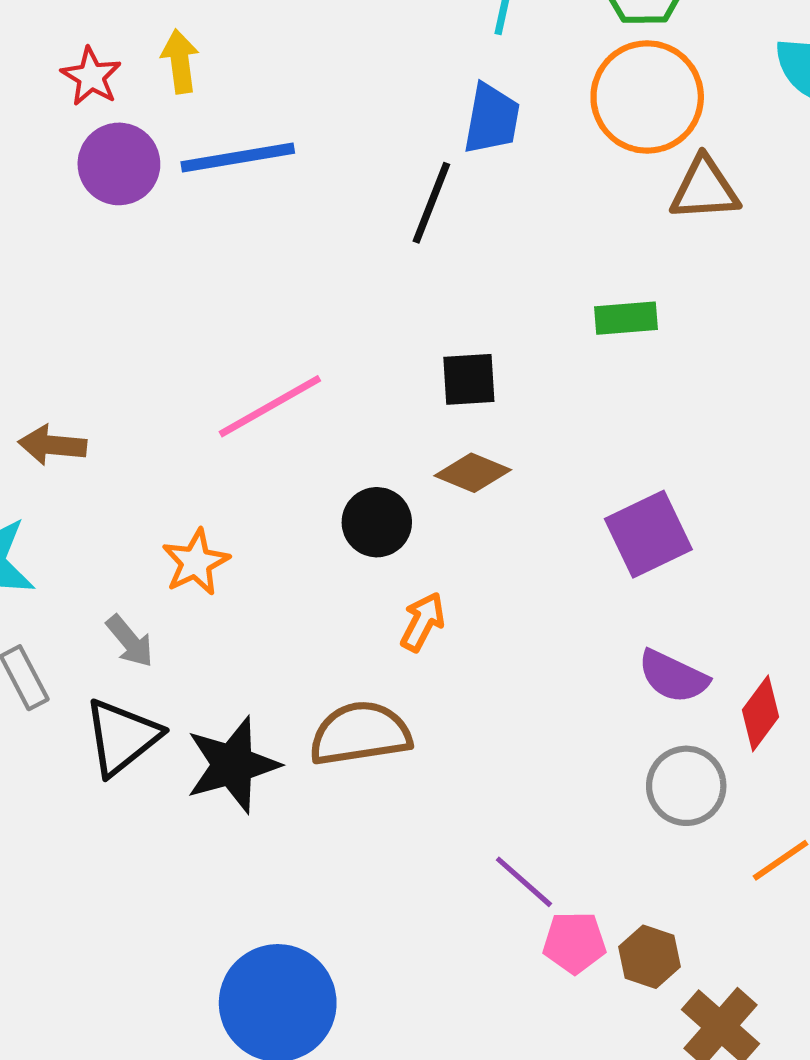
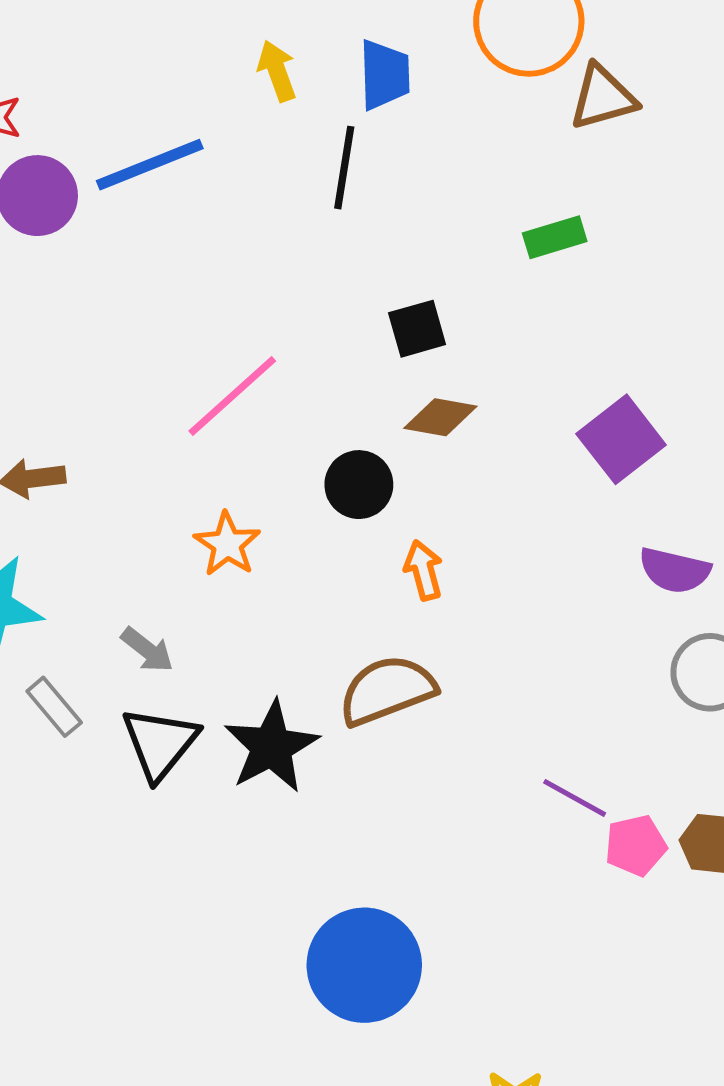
yellow arrow: (180, 61) -> (277, 71), moved
orange star: (196, 562) -> (227, 544), moved
orange arrow: (423, 622) -> (423, 570), turned -30

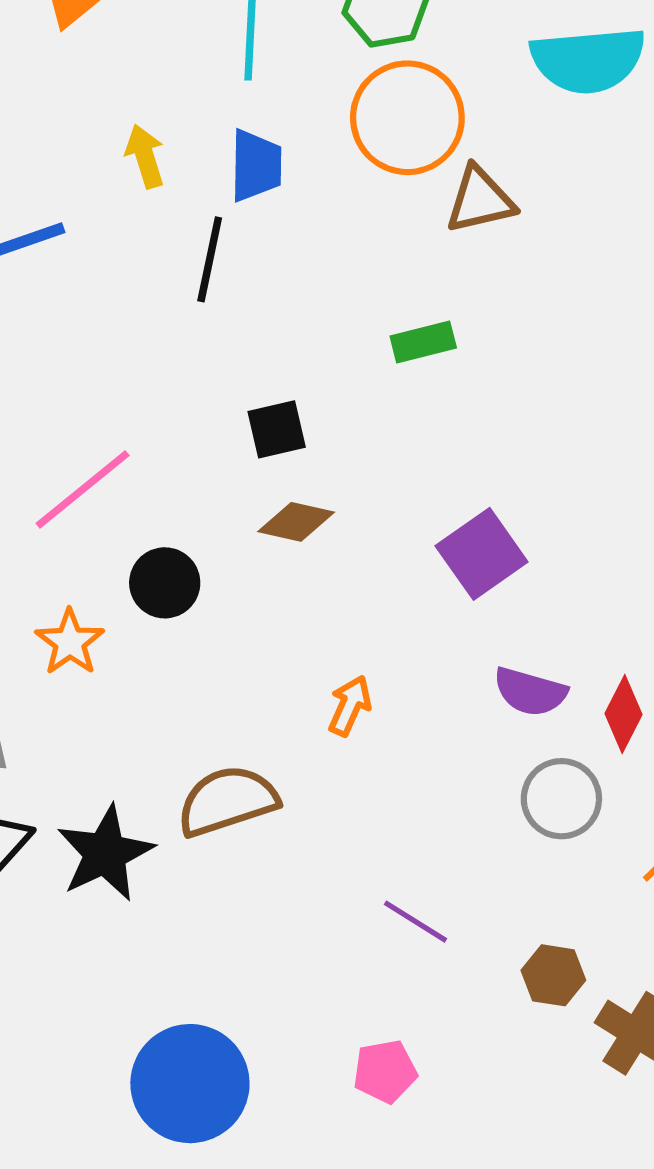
black circle: (359, 485) -> (165, 583), moved
orange arrow: (423, 570) -> (350, 706), moved, turned 36
pink pentagon: (636, 845) -> (385, 1071), moved

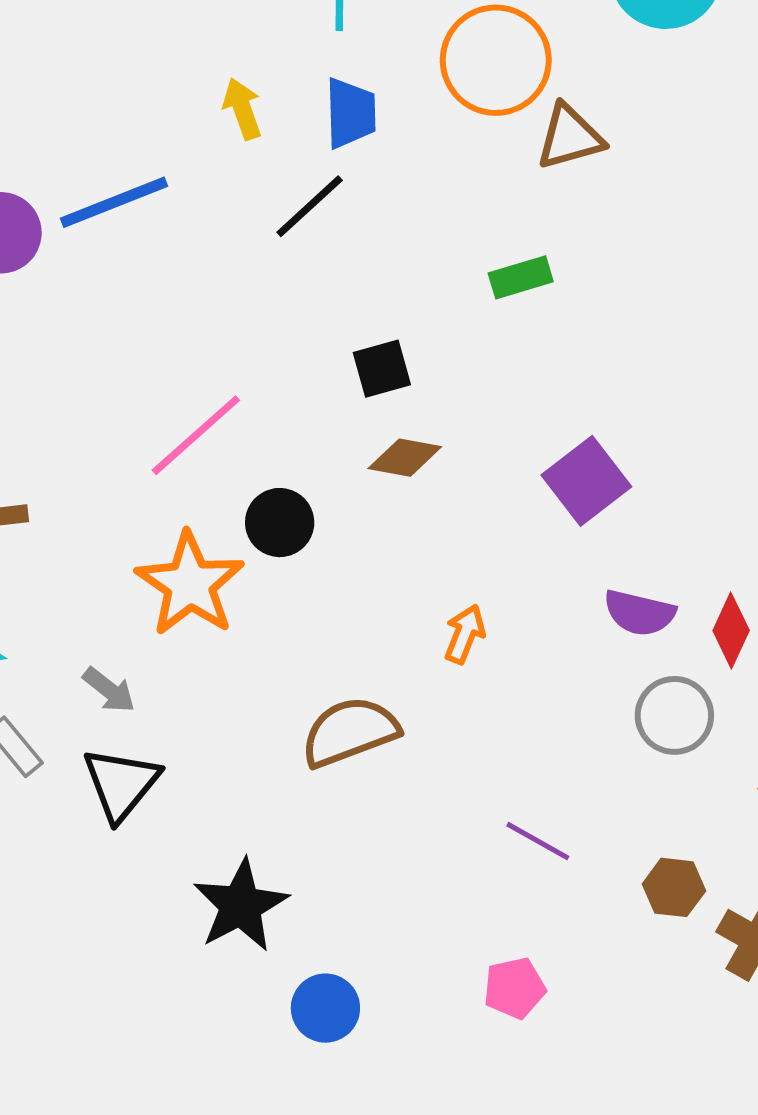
black line: (210, 259) -> (310, 206), turned 38
orange star: (70, 642) -> (190, 584), size x1.6
black star: (105, 853) -> (241, 906), moved
blue circle: (190, 1084) -> (325, 1008), size x0.6

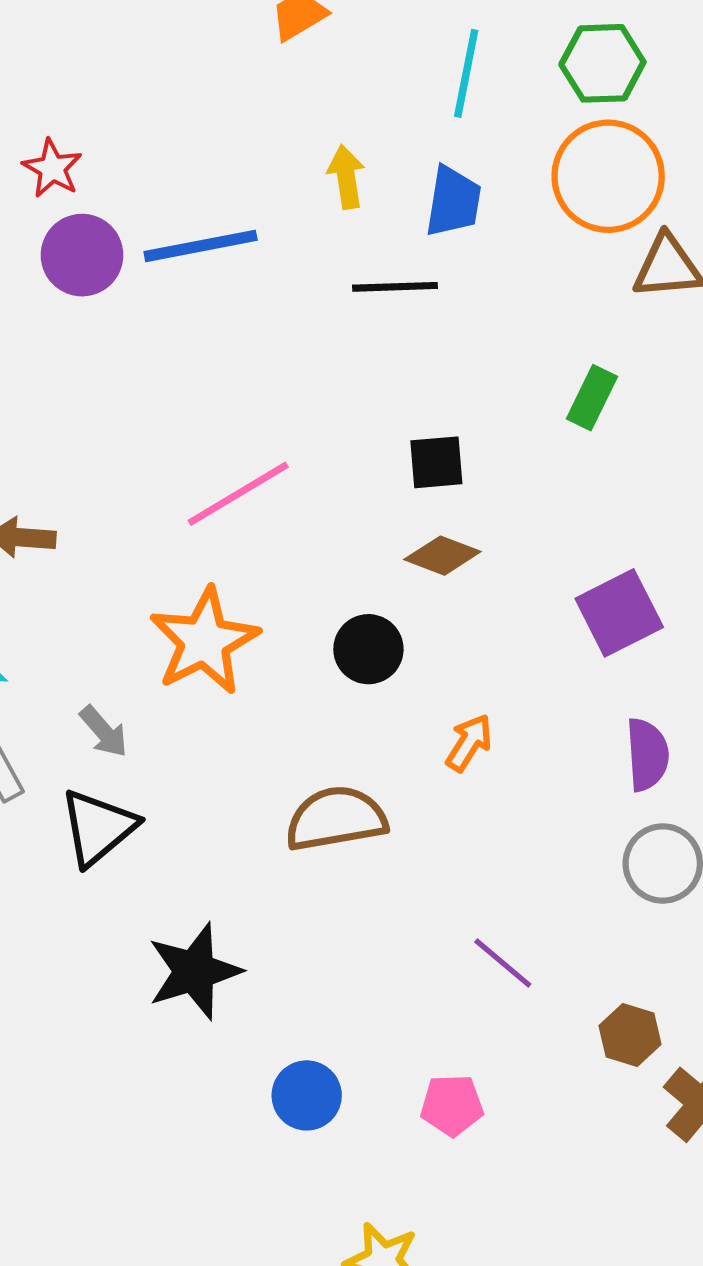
black line: (310, 206) -> (395, 287), turned 30
green rectangle: (521, 277) -> (592, 398), turned -58
black circle: (280, 523) -> (368, 649), moved
purple semicircle: (639, 613) -> (647, 755), turned -118
blue circle: (325, 1008) -> (307, 1095), moved

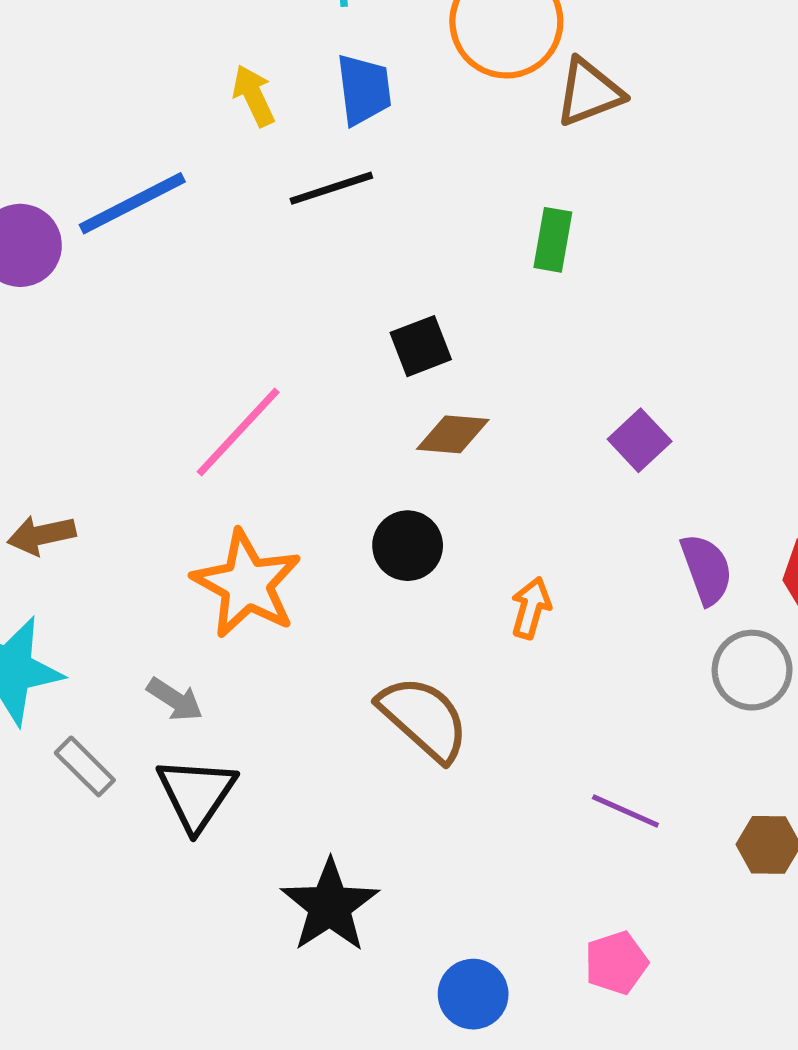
purple square: (619, 613) -> (640, 440), size x0.7
brown semicircle: (336, 819) -> (424, 718), turned 68

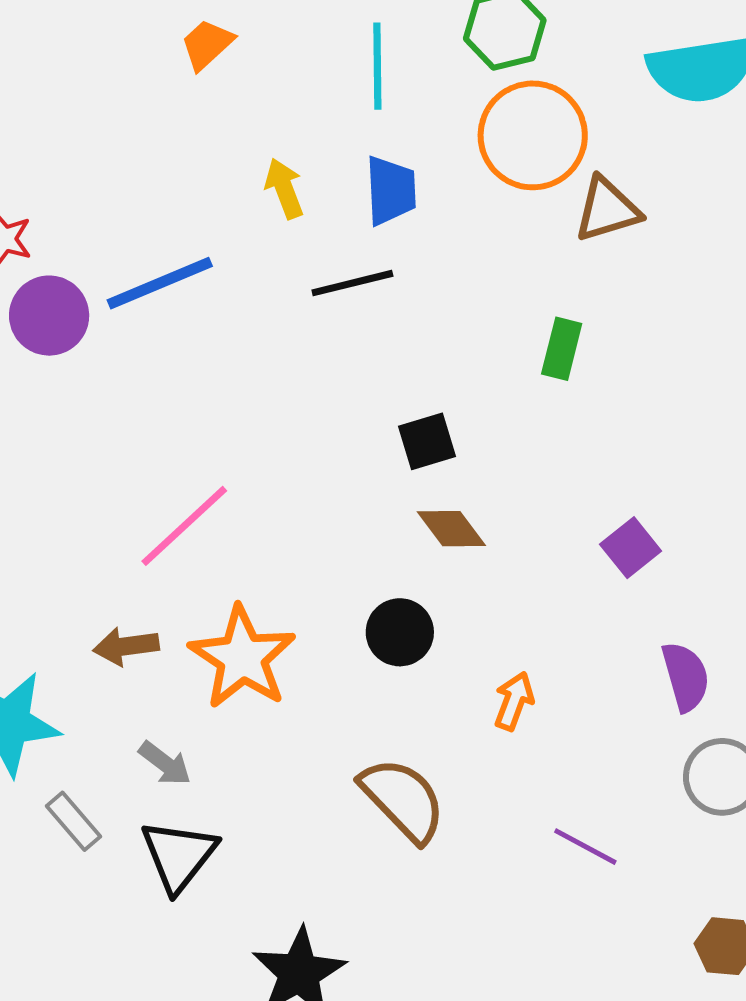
pink line: (238, 432) -> (184, 526), moved
brown diamond: (453, 434) -> (451, 529), turned 44
brown arrow: (41, 535) -> (126, 646), moved
purple line: (625, 811) -> (585, 847), moved

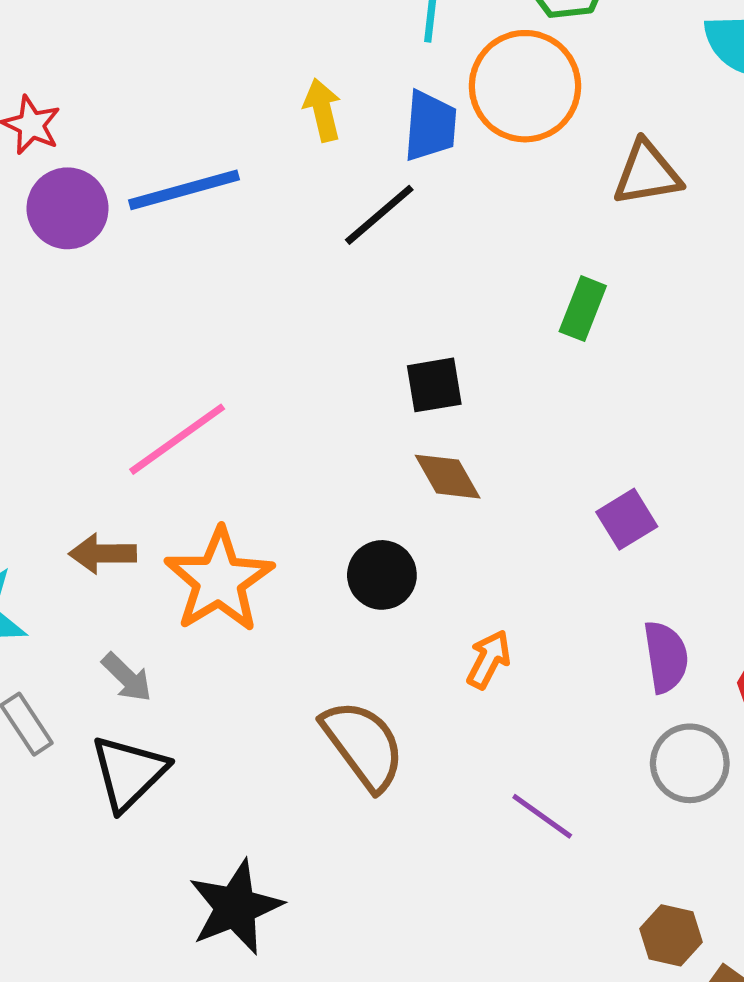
orange circle: (533, 135) -> (525, 86), moved
black line: (352, 283) -> (379, 215), turned -34

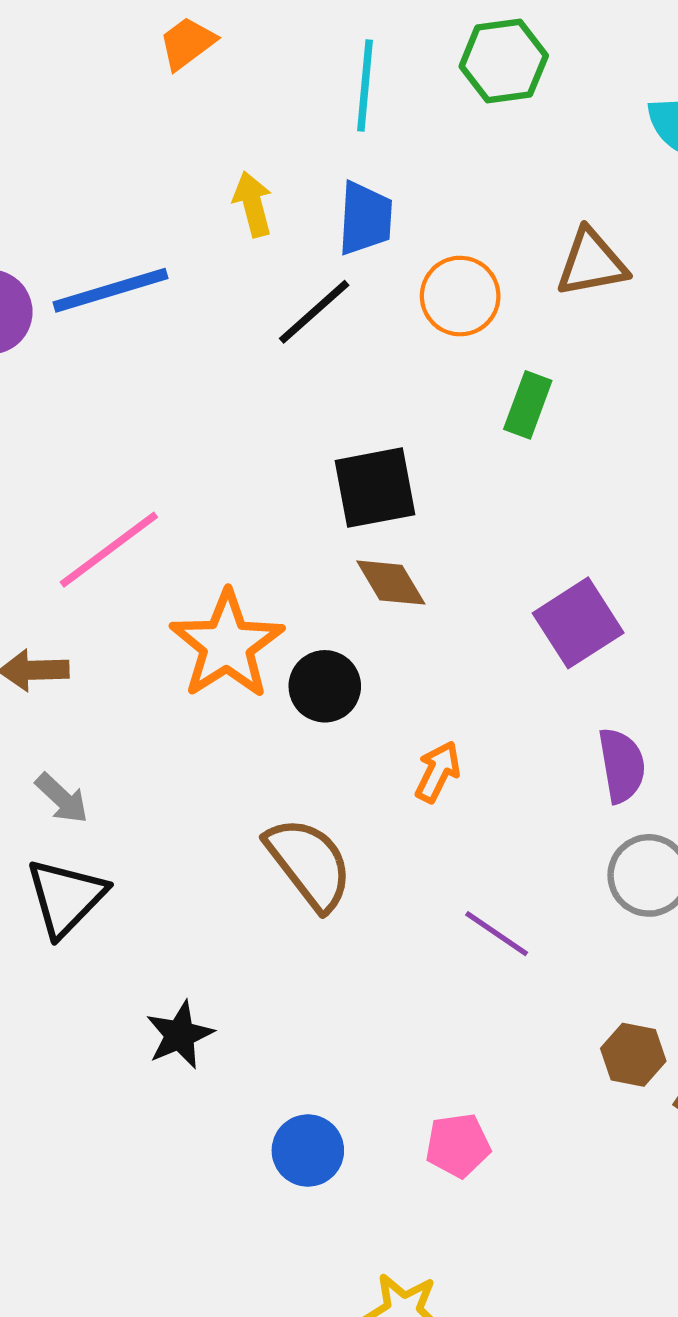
orange circle: (525, 86) -> (460, 296), moved, size x0.7
black square: (434, 385) -> (375, 488), size x1.4
purple square: (627, 519) -> (578, 623), size x1.4
orange star: (219, 580) -> (227, 645), moved
black star: (235, 907) -> (180, 1035), size x0.7

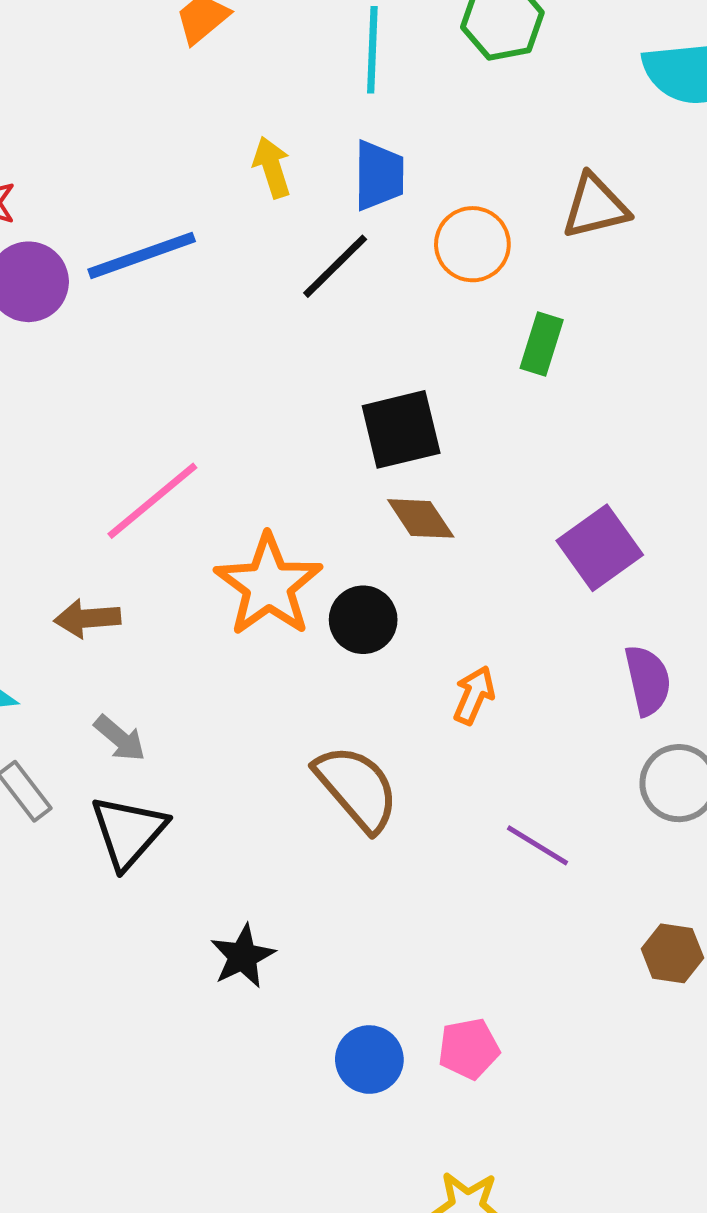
pink pentagon: (458, 1145) -> (469, 1049), moved

